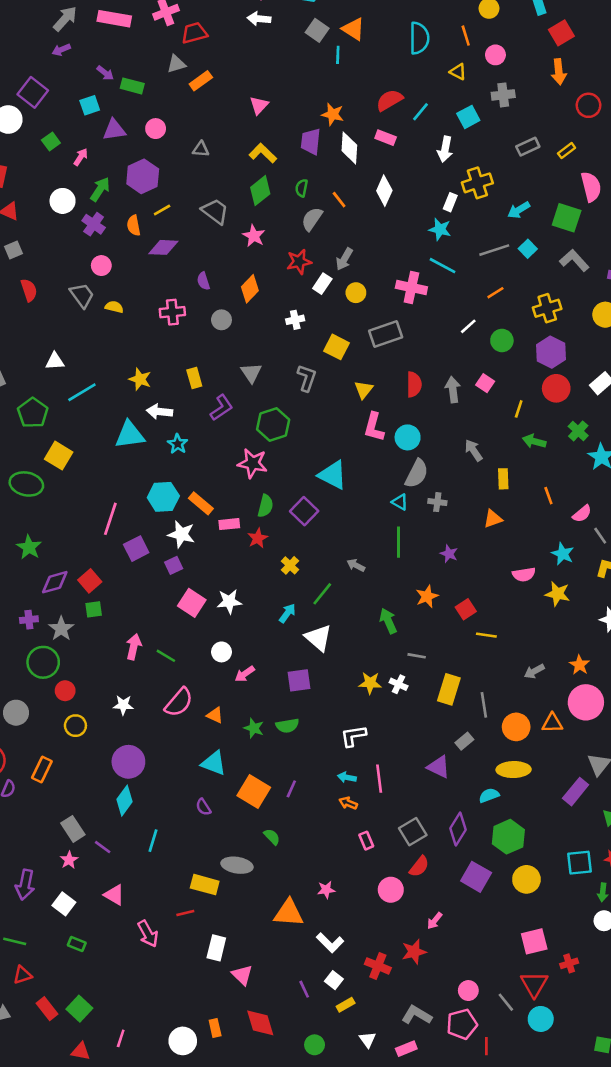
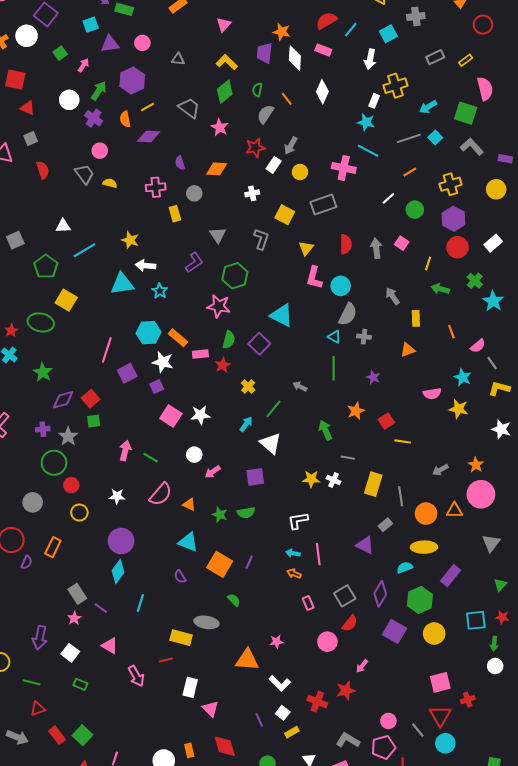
orange diamond: (250, 289) -> (217, 169), turned 50
yellow rectangle: (194, 378) -> (175, 214), moved
purple rectangle: (576, 792) -> (450, 576), moved

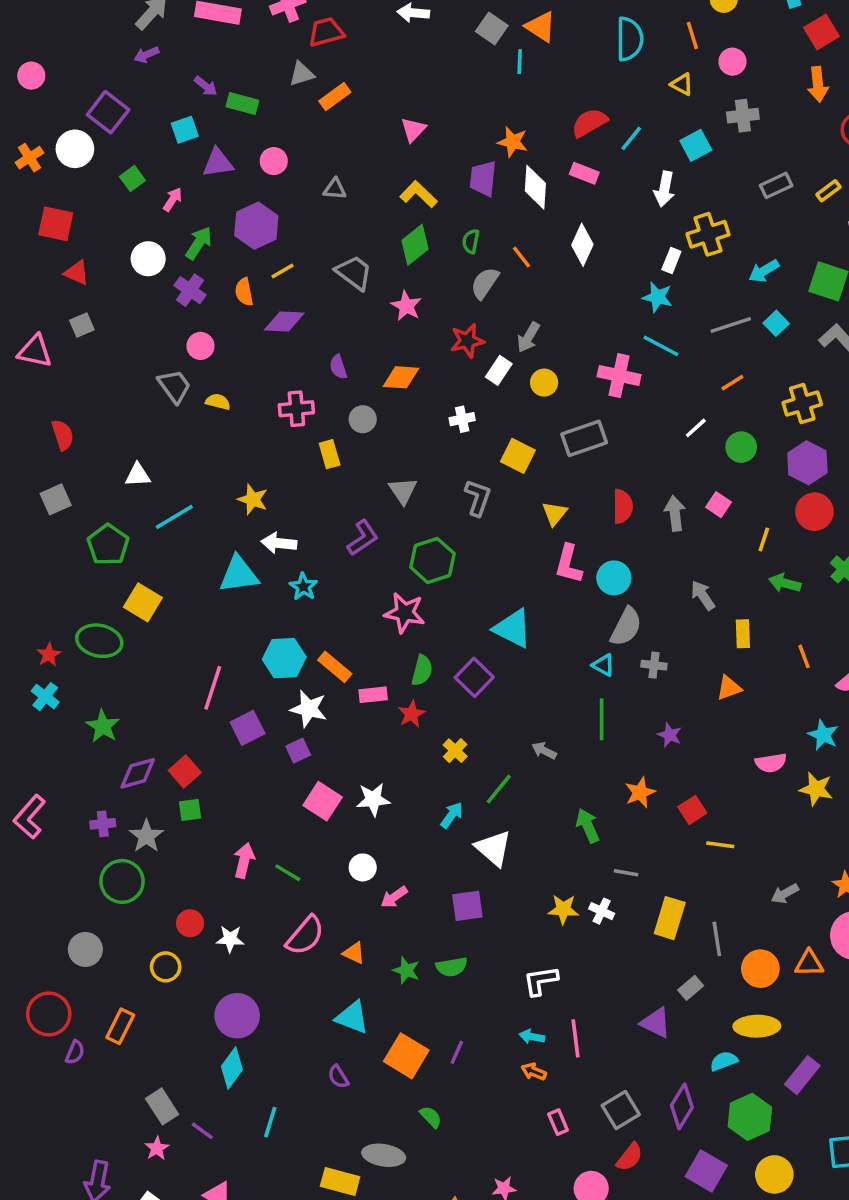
red semicircle: (43, 170) -> (63, 435), moved
red circle: (71, 485) -> (190, 923), moved

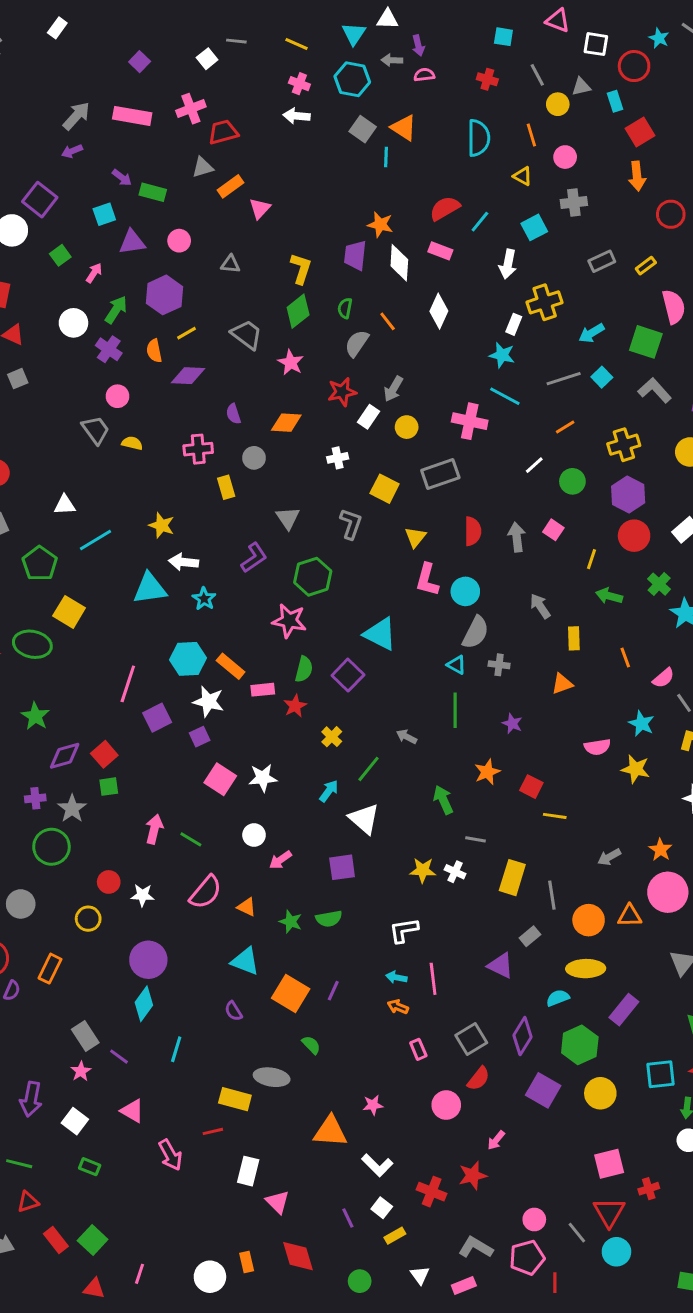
pink triangle: (413, 130) -> (260, 208), moved
yellow L-shape: (418, 194) -> (301, 269), turned 64
red square: (692, 810) -> (531, 787), turned -30

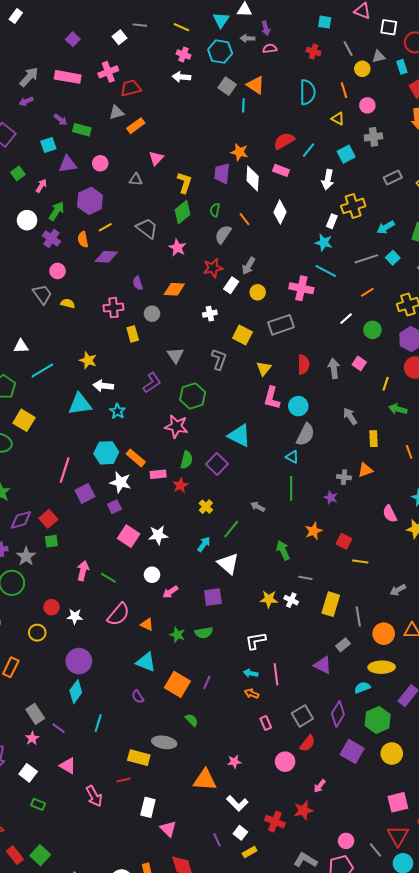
pink triangle: (260, 208) -> (156, 158), moved
gray cross: (499, 665) -> (344, 477), moved
pink semicircle: (597, 747) -> (390, 514), turned 72

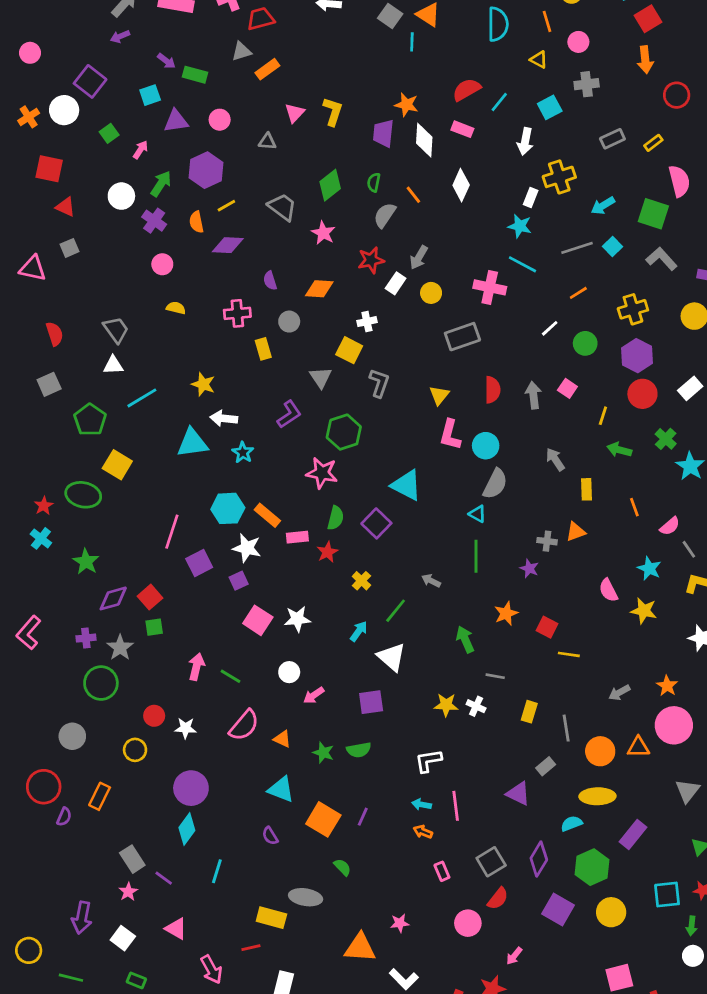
yellow L-shape: (185, 183) -> (333, 111), moved
gray trapezoid: (42, 294) -> (116, 330), moved
yellow square: (242, 335) -> (349, 350), moved
yellow rectangle: (331, 604) -> (529, 712), size x0.7

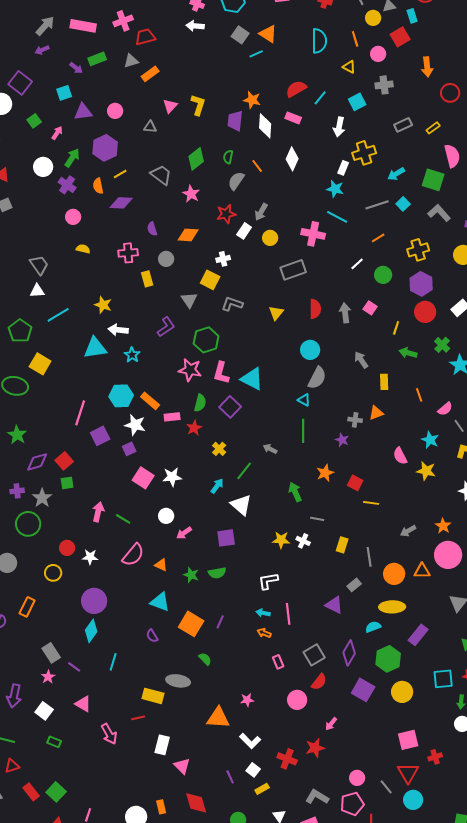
red square: (648, 19) -> (400, 37), moved
cyan line: (412, 42) -> (256, 54), turned 64
green rectangle: (195, 75) -> (97, 59), moved, turned -36
gray L-shape: (379, 383) -> (232, 304), turned -90
pink L-shape: (450, 435) -> (221, 373), moved

